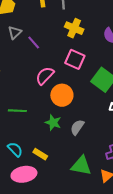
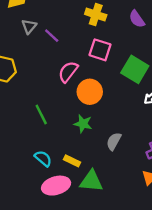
green line: (17, 111) -> (41, 115), turned 66
gray semicircle: (77, 127) -> (114, 141), moved
green triangle: (81, 166) -> (91, 181), moved

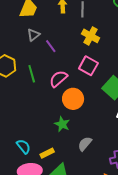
green line: (41, 115) -> (32, 74), moved
yellow rectangle: (72, 161) -> (47, 153), turned -64

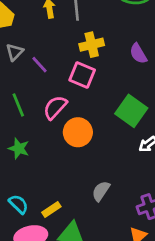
yellow cross: (91, 36) -> (92, 45), turned -36
pink square: (88, 66) -> (82, 75), moved
green star: (62, 124) -> (19, 148), moved

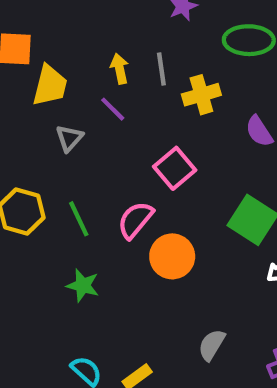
yellow cross: (92, 45) -> (201, 95), moved
purple line: (40, 65) -> (113, 109), moved
pink square: (82, 75) -> (175, 168), turned 30

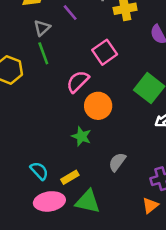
green line: (79, 219) -> (43, 53), moved
green star: (83, 285) -> (81, 136), moved

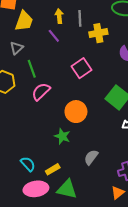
gray triangle: (42, 28) -> (16, 48), moved
pink semicircle: (78, 82) -> (41, 92), moved

